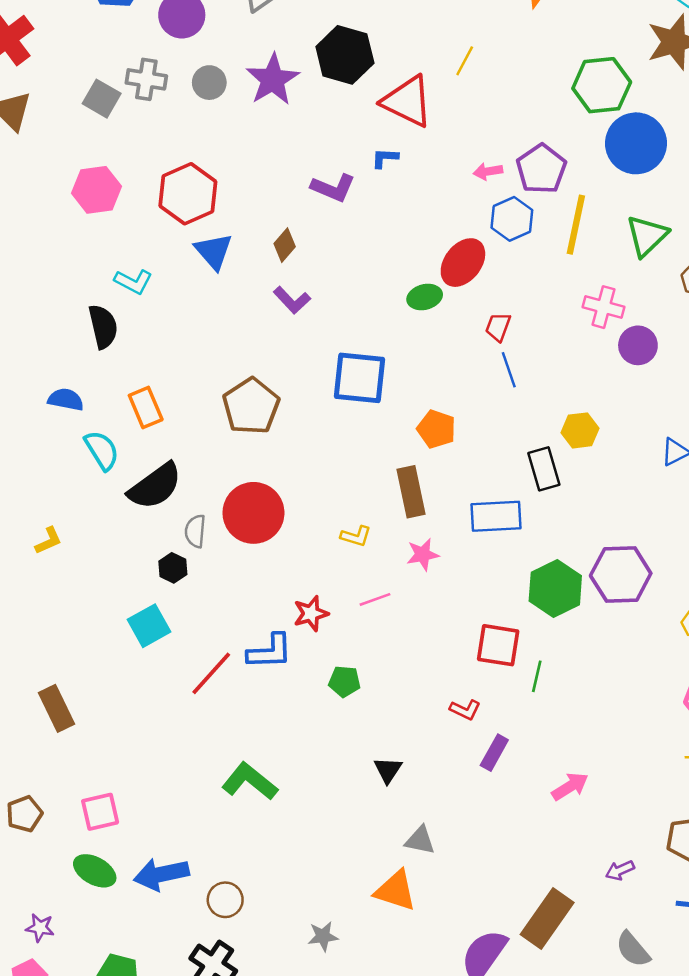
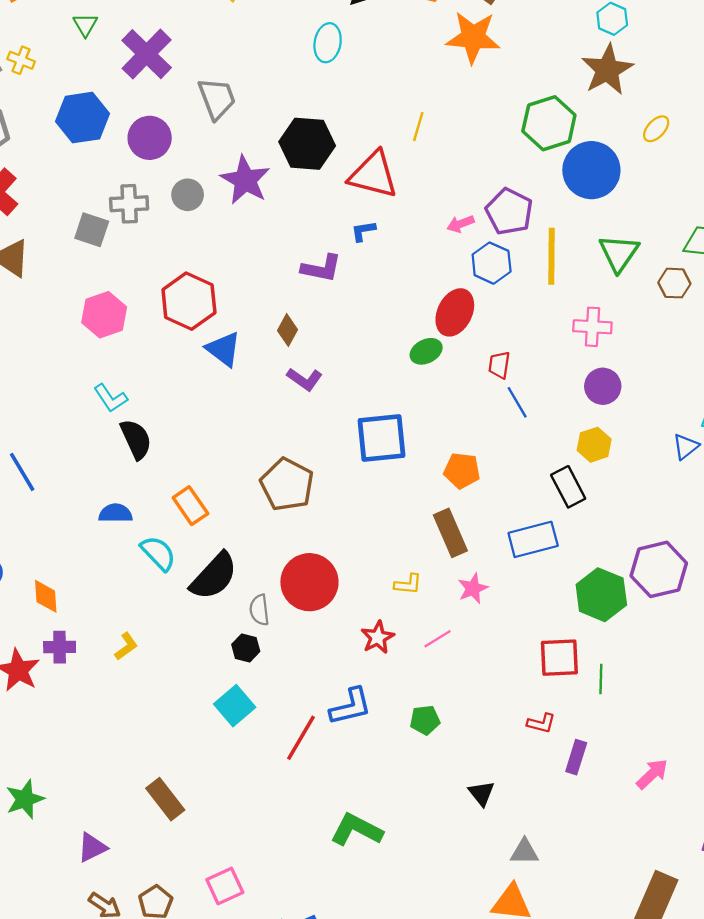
cyan L-shape: (133, 282) -> (111, 398), moved, turned 40
purple circle: (638, 345) -> (603, 386), moved
red star: (311, 614) -> (378, 637), moved

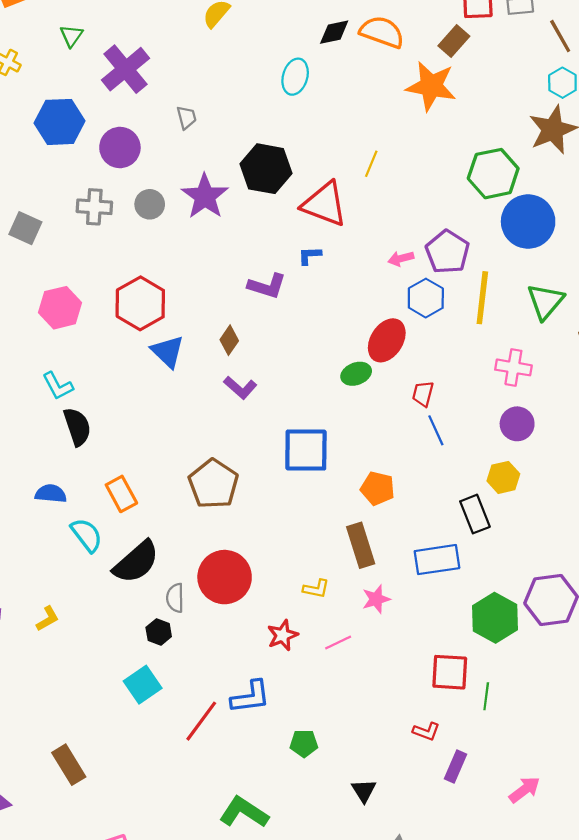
gray trapezoid: (217, 98) -> (186, 118), size x0.6
gray square: (92, 230) -> (25, 228), moved
green pentagon: (425, 720) -> (304, 743), moved

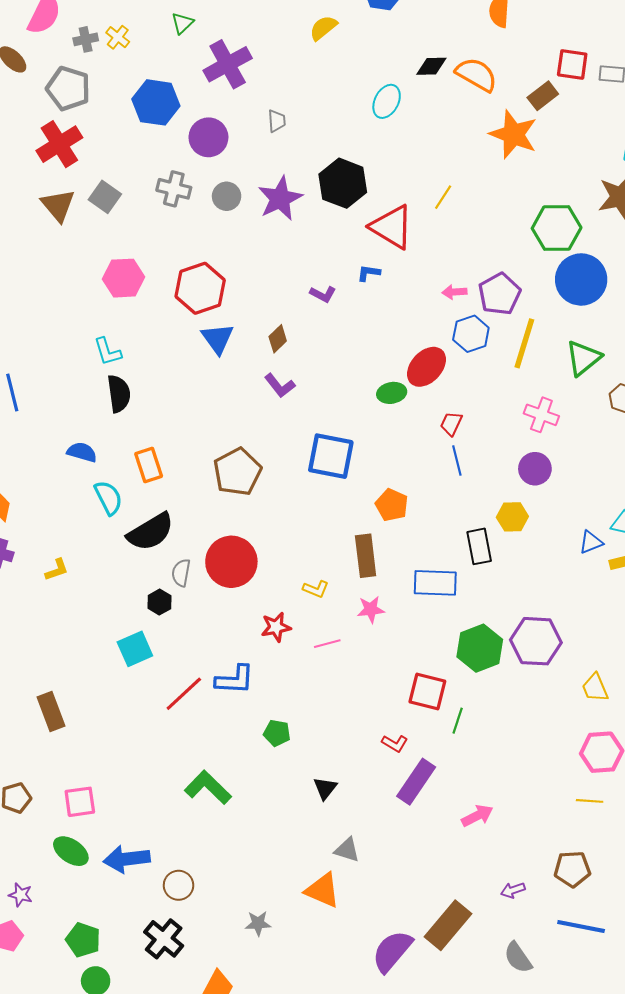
purple L-shape: (267, 286) -> (323, 294), size x0.7
purple rectangle: (455, 767) -> (416, 782), size x1.5

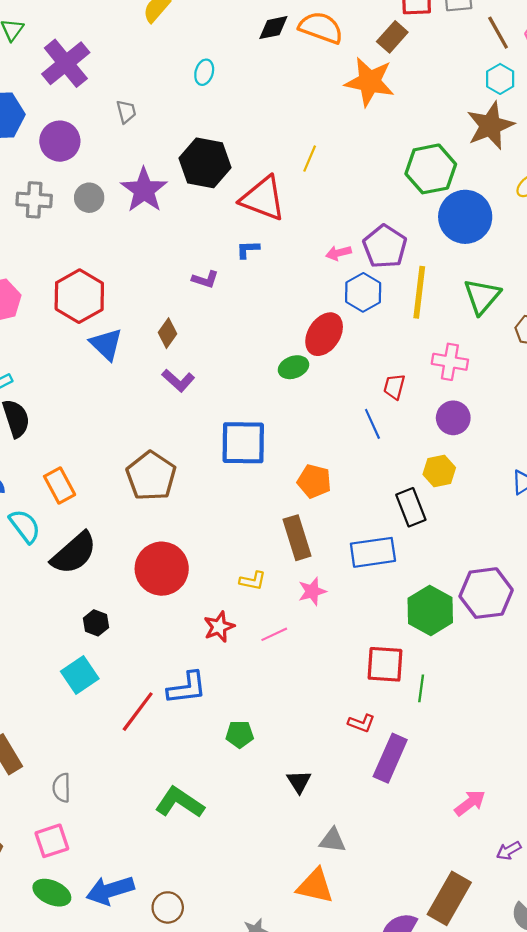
cyan ellipse: (387, 101) -> (204, 72), moved, size x0.7
red trapezoid: (451, 424) -> (394, 387), moved
gray semicircle: (181, 573) -> (62, 788), moved
pink arrow: (477, 816) -> (470, 803), moved

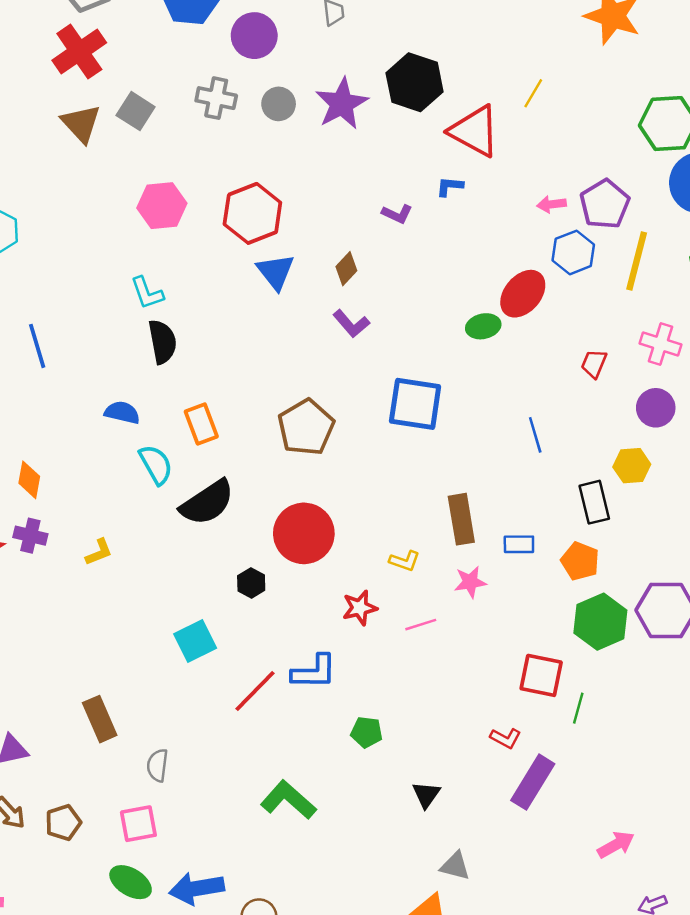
blue line: (372, 424) -> (535, 435), moved
orange pentagon: (314, 481) -> (580, 561), moved
blue rectangle: (373, 552) -> (519, 544), moved, size x0.6
black hexagon: (96, 623) -> (251, 583), moved

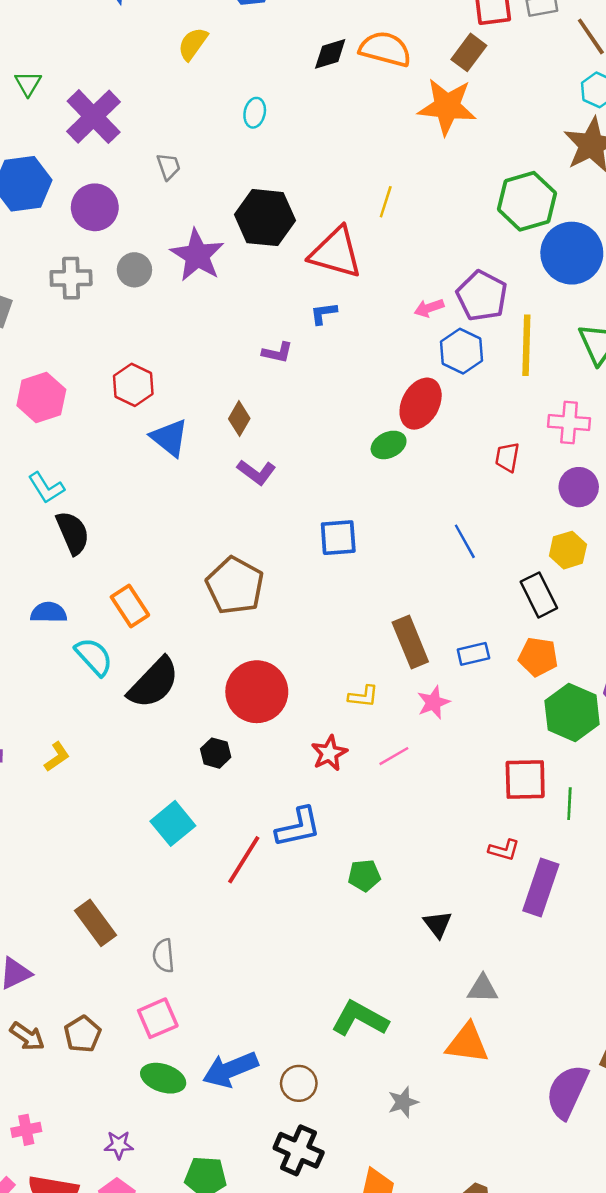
red hexagon: (252, 213) -> (133, 385), size x0.7
blue square: (415, 404) -> (338, 538), size x0.7
green L-shape: (288, 800) -> (360, 1019), moved

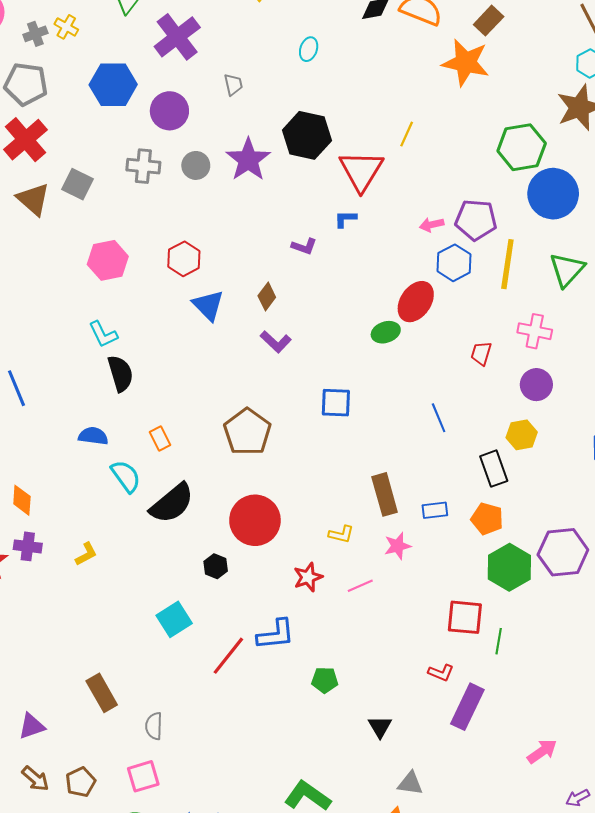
red triangle: (336, 253) -> (361, 171), turned 39
purple pentagon: (482, 296) -> (476, 220), turned -30
orange rectangle: (130, 606) -> (160, 438), size x0.7

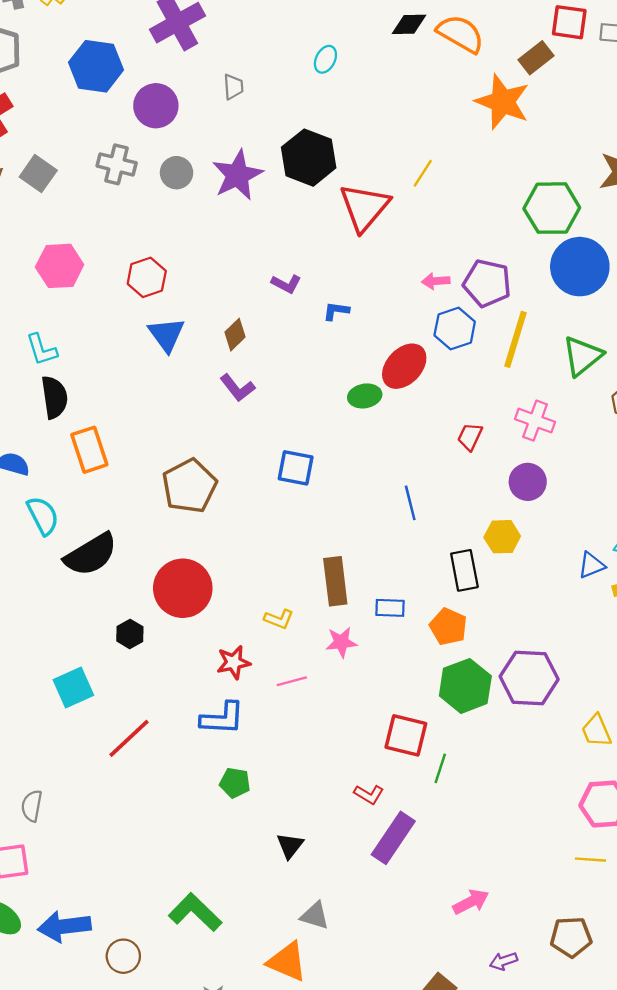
blue L-shape: (345, 219) -> (336, 311), moved
orange rectangle: (160, 438) -> (89, 450), moved, size x1.6
blue L-shape: (276, 634) -> (222, 718), moved

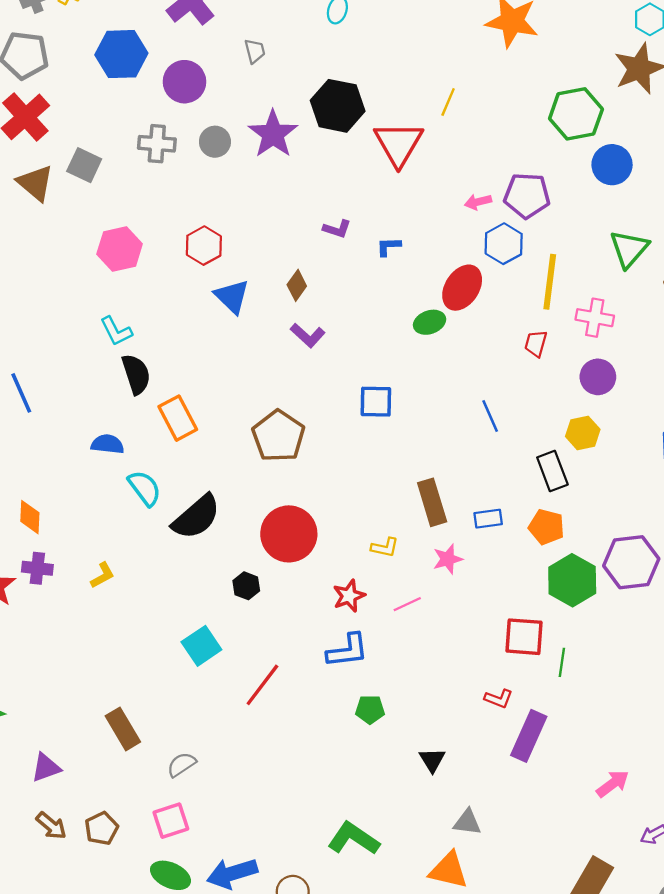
blue circle: (580, 267) -> (612, 165), size x0.7
yellow line: (515, 339) -> (550, 282), moved
gray semicircle: (32, 806) -> (181, 765), turned 56

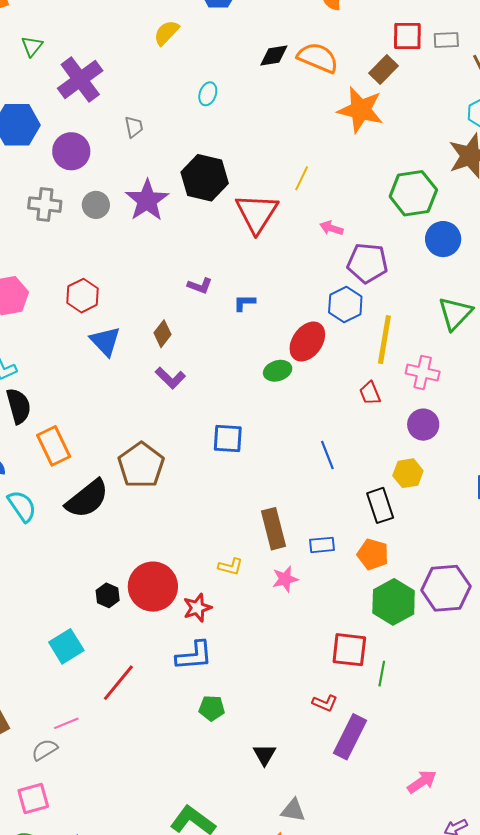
pink arrow: (478, 202) -> (331, 228), moved, turned 30
red trapezoid: (536, 344) -> (370, 393), turned -40
black semicircle: (196, 517) -> (87, 499), moved
red circle: (289, 534) -> (153, 587), moved
pink line: (407, 604) -> (66, 723), moved

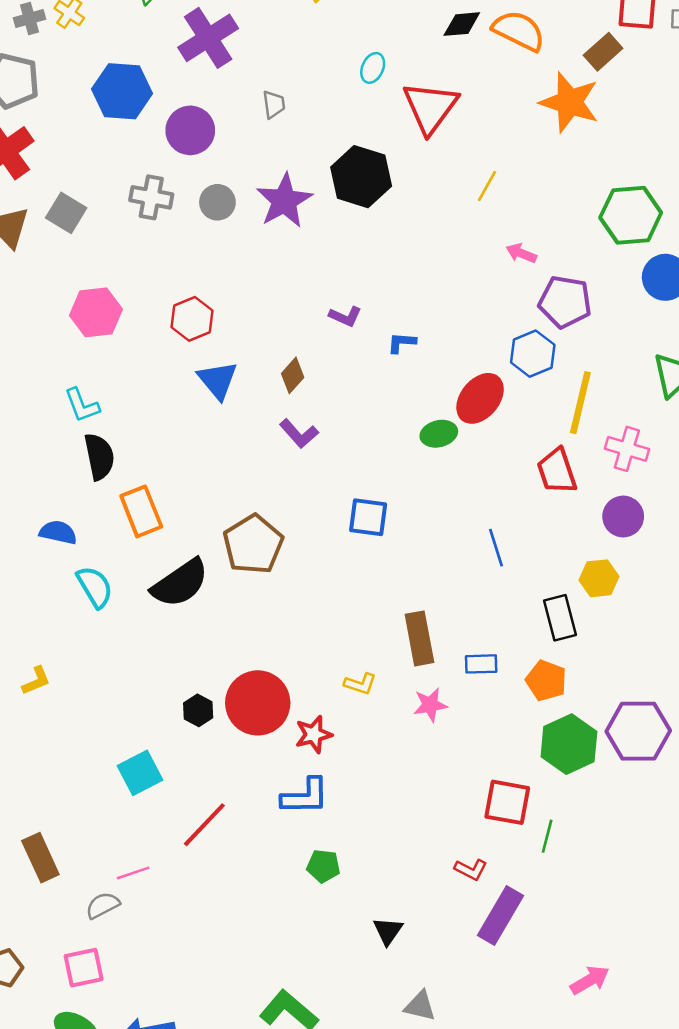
red triangle: (257, 213) -> (430, 107), moved
red trapezoid: (370, 393) -> (557, 471), size x1.5

